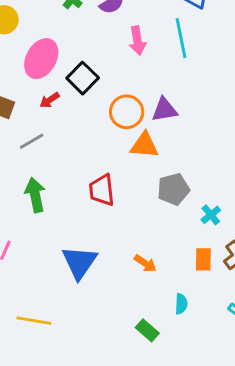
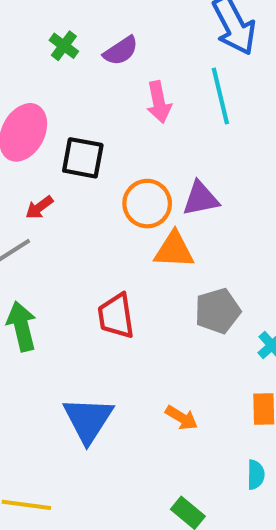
black square: (83, 78) -> (83, 158), turned -32
red arrow: (50, 100) -> (39, 207), moved
cyan semicircle: (181, 304) -> (256, 475), moved

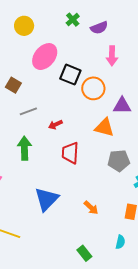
orange circle: (147, 204) -> (93, 88), moved
red arrow: (39, 207) -> (55, 125), moved

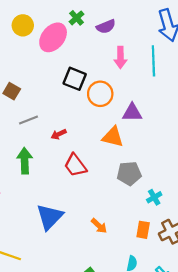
pink ellipse: (45, 57) -> (53, 37), moved
red trapezoid: (70, 153) -> (75, 165), turned -40

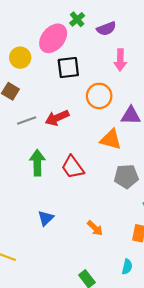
yellow circle: (23, 25) -> (20, 58), moved
black square: (75, 79) -> (68, 68), moved, turned -30
red arrow: (59, 134) -> (57, 118), moved, size x1.5
green arrow: (25, 161) -> (37, 163), moved
blue triangle: (50, 217) -> (46, 218), size x0.6

